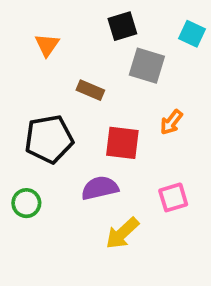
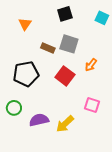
gray square: (147, 66) -> (69, 44), moved
red square: (122, 143) -> (65, 76), turned 30
purple semicircle: (100, 188) -> (39, 120), moved
pink square: (173, 197) -> (92, 105), turned 35

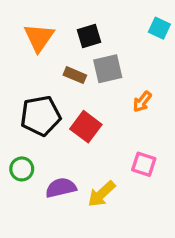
black square: (65, 14) -> (89, 36), moved
orange triangle: (25, 24) -> (39, 38), size x1.5
gray square: (69, 44) -> (108, 69), turned -30
red square: (65, 76) -> (86, 127), moved

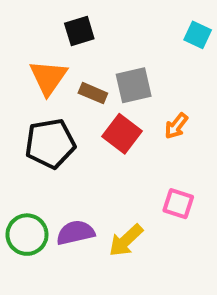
black square: (89, 36) -> (79, 31), moved
orange triangle: (39, 38) -> (48, 78), moved
red square: (86, 127) -> (122, 134), moved
green circle: (22, 169) -> (27, 235), moved, size x1.4

